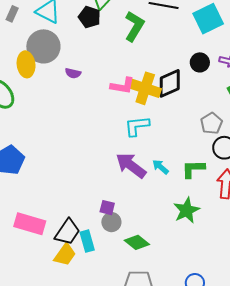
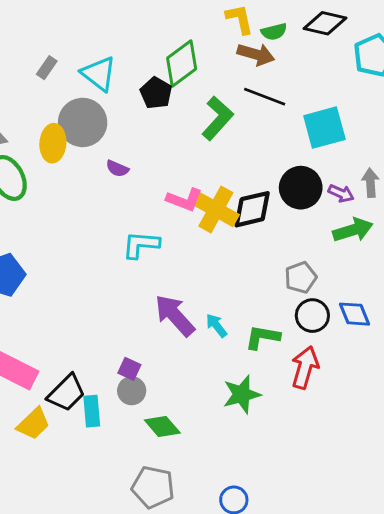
black circle: (200, 62) -> (301, 188), size x1.5
cyan L-shape: (137, 126) -> (141, 245), moved
yellow trapezoid: (65, 255) -> (33, 424), moved

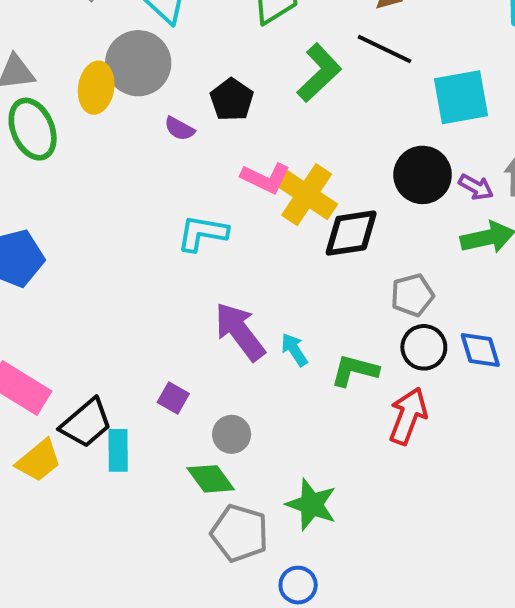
black pentagon: (156, 93) -> (232, 100), moved
black diamond: (252, 209) -> (351, 233), moved
gray circle: (132, 391) -> (232, 434), moved
green star: (242, 394) -> (311, 504), moved, turned 30
gray pentagon: (153, 487) -> (240, 533), moved

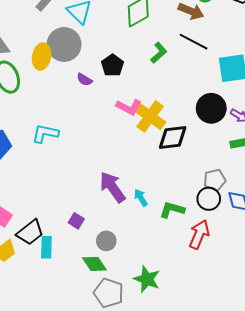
green L-shape: (319, 73) -> (159, 53), size x0.7
cyan L-shape: (202, 233) -> (45, 133), moved
gray pentagon: (412, 295) -> (215, 180), moved

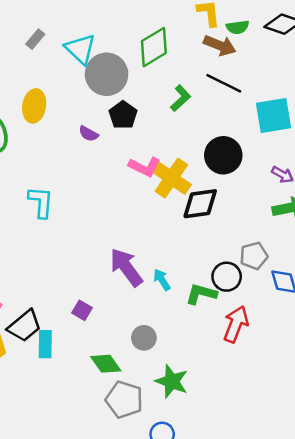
gray circle: (64, 44) -> (107, 74), moved
black circle: (211, 108) -> (223, 155), moved
cyan L-shape: (45, 133) -> (41, 202), turned 84
black circle: (209, 199) -> (227, 277), moved
gray circle: (106, 241) -> (144, 338), moved

